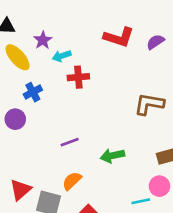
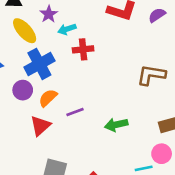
blue cross: (33, 92) -> (39, 64), size x1.6
orange semicircle: (72, 181) -> (48, 98), moved
red triangle: (20, 190) -> (40, 126), moved

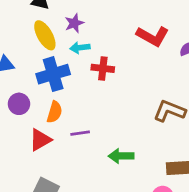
cyan arrow: (67, 29) -> (80, 48), moved
purple circle: (23, 90) -> (19, 104), moved
orange semicircle: (48, 98) -> (54, 112), turned 138

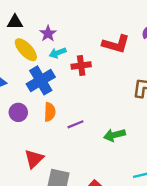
red L-shape: (153, 36) -> (116, 44), moved
red triangle: (40, 140) -> (34, 159), moved

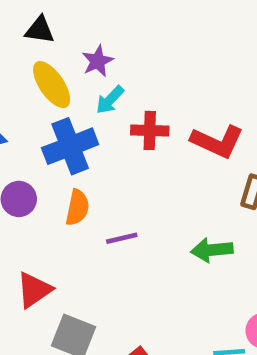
red L-shape: (116, 44) -> (217, 142), moved
cyan arrow: (58, 53) -> (110, 100), turned -35
green arrow: (114, 135) -> (212, 250), moved

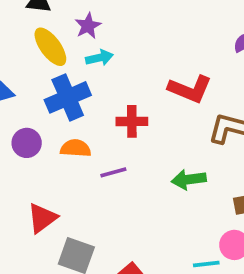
cyan arrow: (110, 100) -> (99, 58), turned -144
red cross: (150, 130) -> (132, 121), moved
orange semicircle: (77, 207) -> (76, 148), turned -96

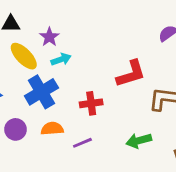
red L-shape: (190, 89) -> (131, 74), turned -32

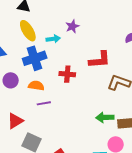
purple star: (49, 37) -> (72, 26), moved
green arrow: (139, 141) -> (105, 117), moved
purple line: (82, 143) -> (44, 103), moved

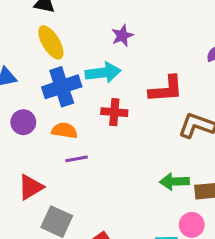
cyan arrow: (53, 39) -> (103, 73), moved, size x1.5

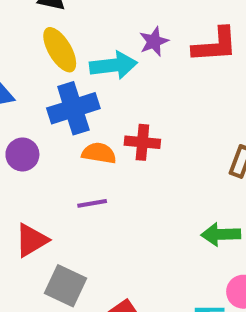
cyan arrow: (103, 73) -> (113, 65), moved
red L-shape: (166, 89) -> (215, 45), moved
orange semicircle: (64, 130) -> (99, 153), moved

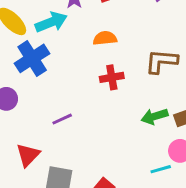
red cross: (142, 142) -> (112, 77), moved
orange semicircle: (99, 153) -> (105, 38), moved

